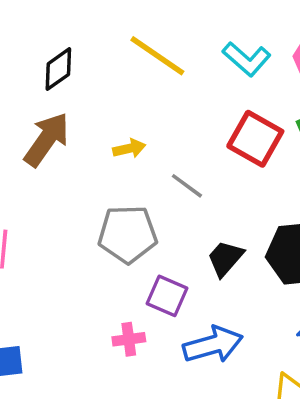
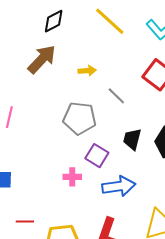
black trapezoid: (225, 258) -> (132, 139), turned -35

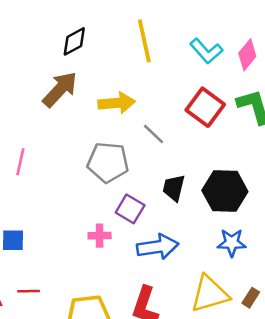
yellow line: (110, 21) -> (144, 41), turned 36
yellow arrow: (87, 71) -> (117, 103), size x1.6
red line: (25, 222) -> (29, 291), moved

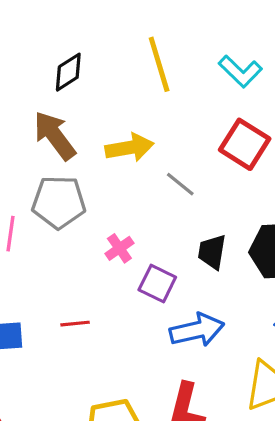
brown arrow: (60, 89) -> (55, 136), turned -75
gray pentagon: (108, 162) -> (59, 202), moved
pink cross: (100, 236) -> (119, 248), moved, turned -30
red line: (29, 291) -> (75, 324), moved

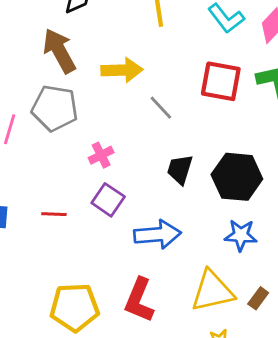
red square: (245, 144) -> (221, 81), turned -30
purple square: (157, 283) -> (108, 200), moved

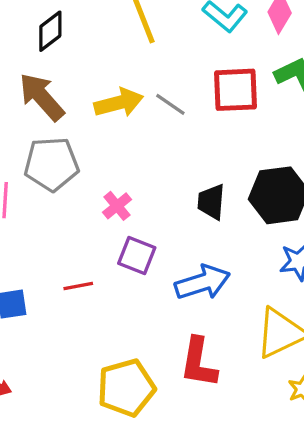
gray line: (161, 108) -> (170, 104), moved

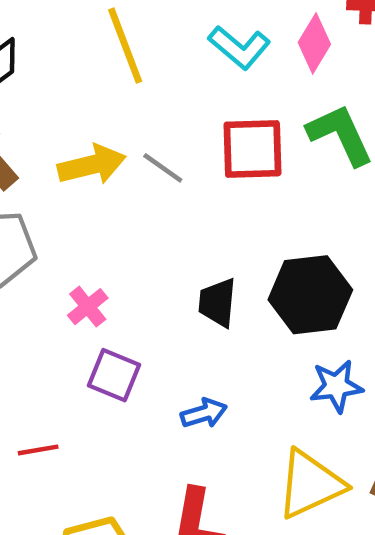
blue arrow: (202, 282) -> (204, 413), size x0.6
red line: (78, 286) -> (38, 450), moved

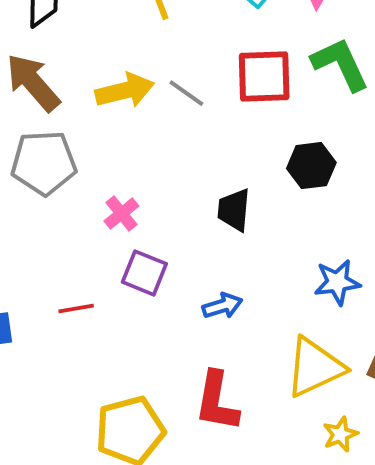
black hexagon: (310, 295) -> (311, 166), moved, size x0.7
red line: (38, 450) -> (76, 308), moved

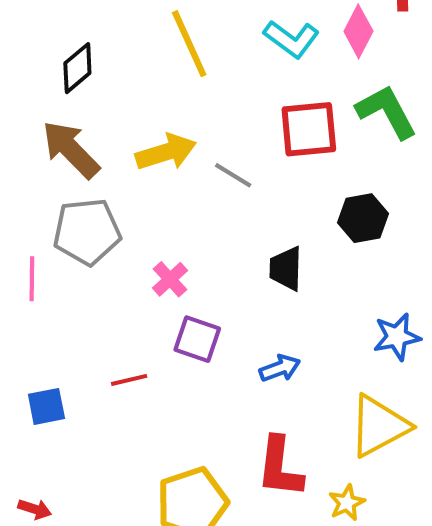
gray line: (186, 93) -> (233, 175), moved
yellow star: (340, 434) -> (347, 503), moved

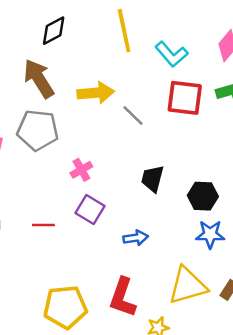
cyan L-shape: (292, 39) -> (171, 54), moved
black hexagon: (363, 218) -> (203, 196), moved

